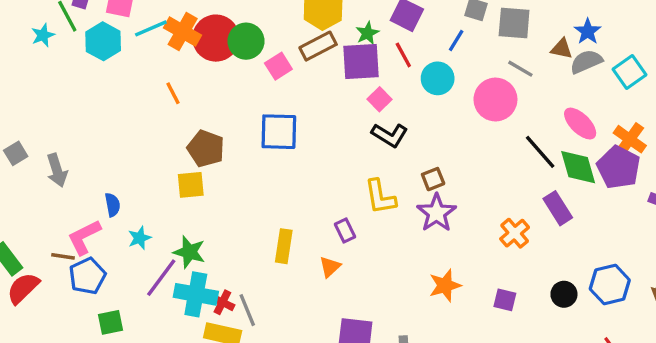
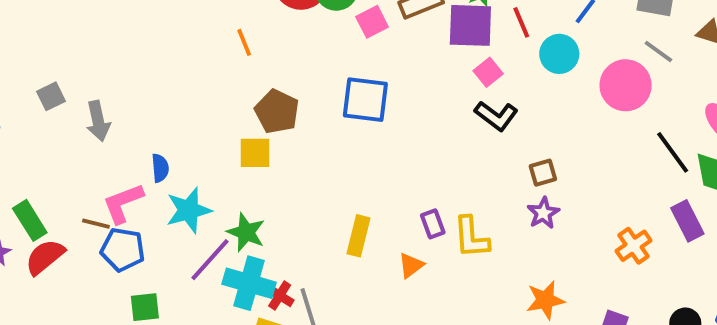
yellow L-shape: (380, 197) -> (471, 237), moved
purple star: (437, 213) -> (543, 213), size x0.7
cyan star: (140, 238) -> (189, 210), size x1.6
blue pentagon: (87, 276) -> (123, 250), turned 30

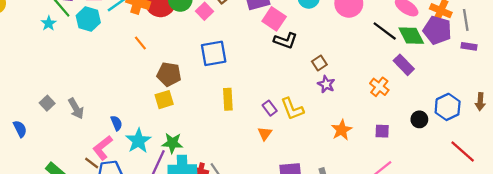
pink square: (488, 72) -> (274, 19), size x1.5
brown line: (96, 224) -> (92, 163), turned 40
yellow rectangle: (359, 236) -> (228, 99), moved

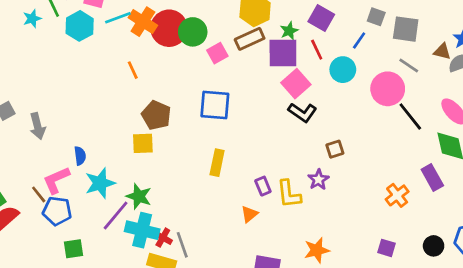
black line: (385, 31) -> (410, 116), moved
purple star: (326, 84) -> (318, 180), moved
orange star: (342, 130) -> (317, 250), moved

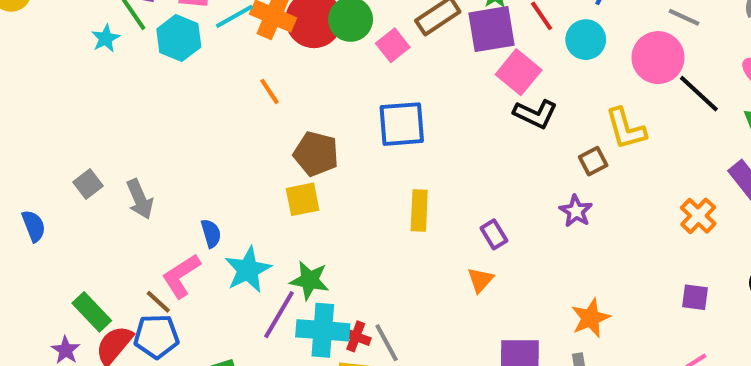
yellow L-shape: (289, 194) -> (626, 129), moved
blue pentagon: (57, 211) -> (156, 336), moved

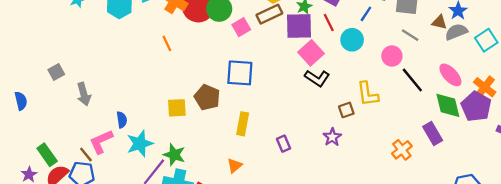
pink circle: (658, 58) -> (392, 56), size x0.7
brown pentagon: (316, 154) -> (207, 97), moved
gray square: (88, 184) -> (56, 72), moved
orange triangle: (480, 280) -> (235, 166), moved

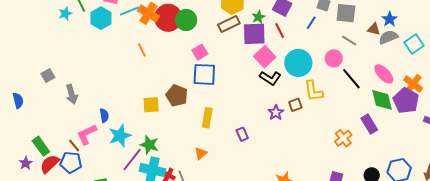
pink square: (241, 27) -> (200, 52), moved
cyan circle: (352, 40) -> (298, 63), moved, size x1.4
purple star: (332, 137) -> (276, 112), moved

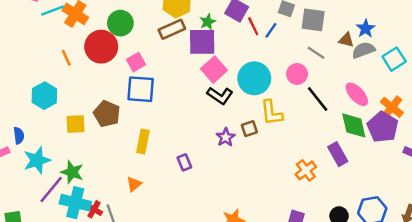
cyan hexagon: (101, 18) -> (44, 96), moved
red circle: (168, 18) -> (101, 47), moved
red line: (280, 31) -> (253, 26), moved

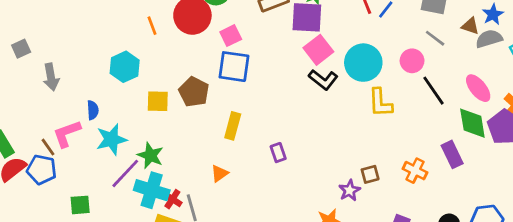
brown square: (249, 129) -> (370, 174), moved
purple star: (226, 137) -> (350, 190), moved
orange cross: (306, 170) -> (415, 171), turned -30

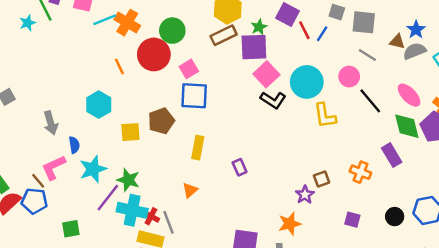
gray arrow: (51, 77) -> (51, 123), moved
brown pentagon: (194, 92) -> (161, 121), turned 30

